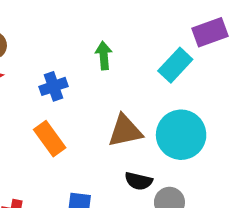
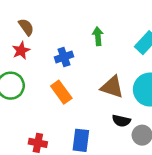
brown triangle: (125, 131) -> (112, 87), turned 30

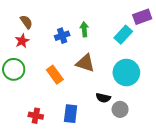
blue cross: (64, 57) -> (62, 36), moved
brown triangle: (112, 87) -> (85, 63), moved

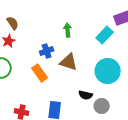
blue cross: (62, 36) -> (47, 51), moved

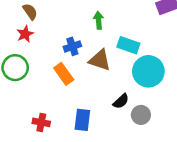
cyan rectangle: (105, 35) -> (128, 45), moved, turned 66
black semicircle: (86, 95) -> (121, 101), turned -56

